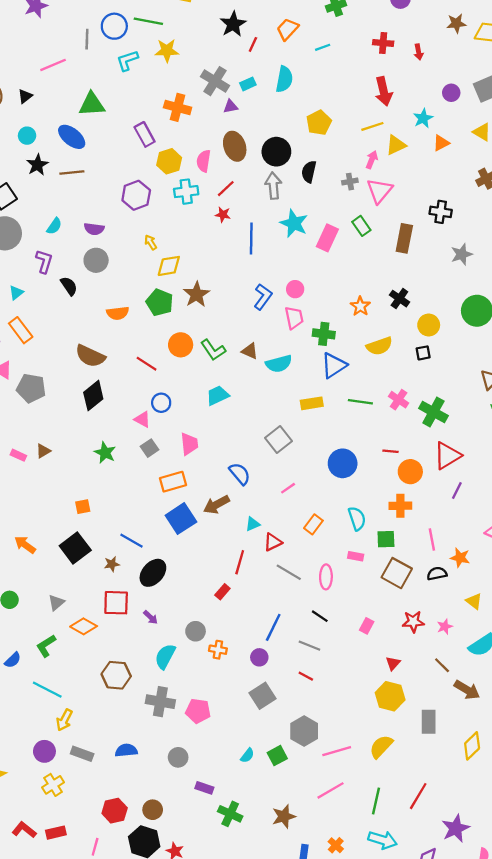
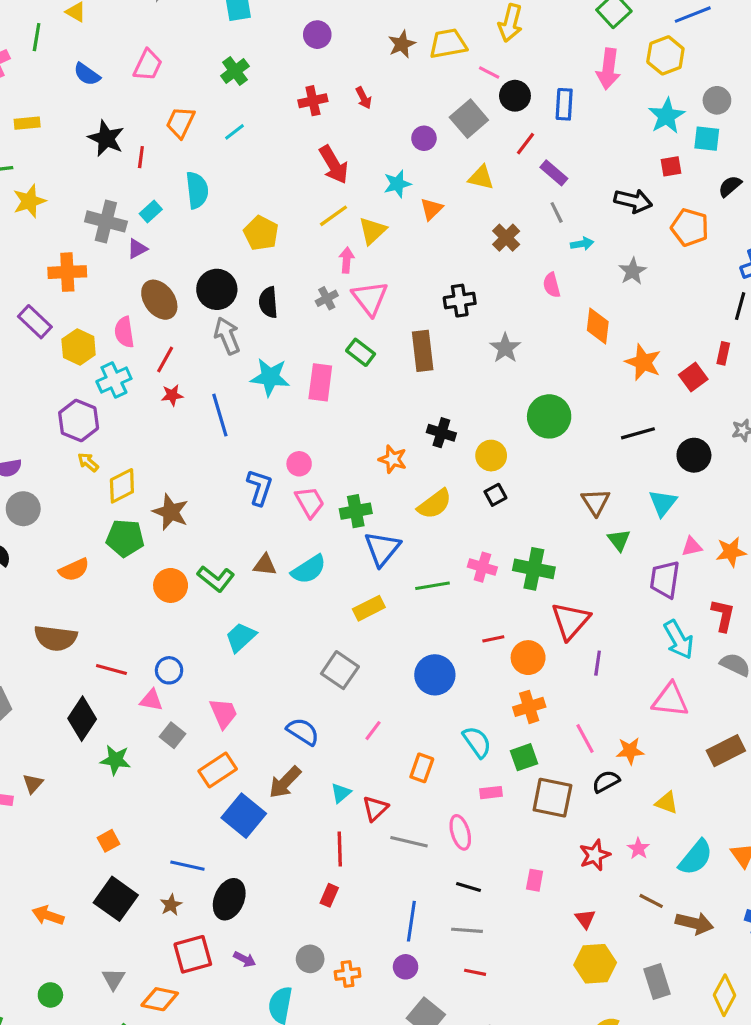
cyan star: (423, 118) -> (397, 184), turned 30
purple hexagon: (136, 195) -> (79, 420), moved
red line: (147, 364) -> (111, 669), moved
black diamond: (93, 396) -> (82, 719), moved

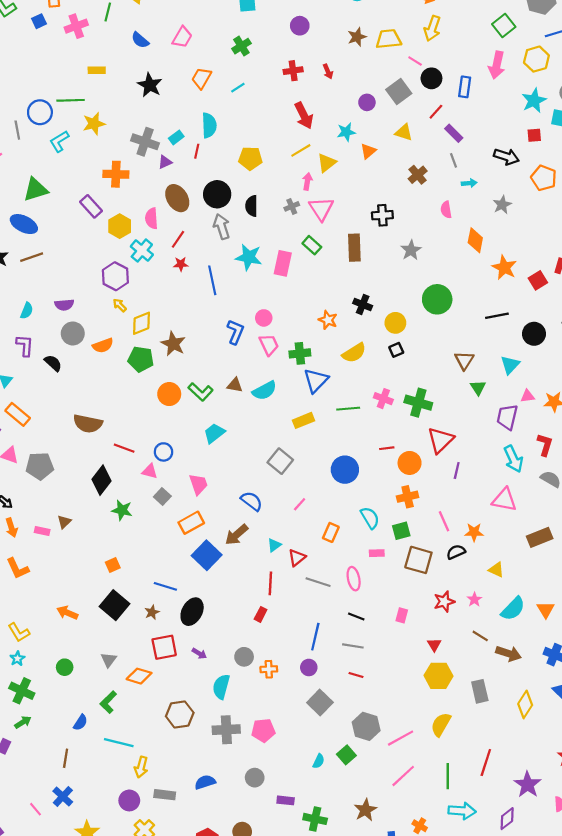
red line: (141, 157) -> (197, 151), moved
yellow pentagon: (261, 233) -> (250, 158), turned -30
cyan cross: (114, 380) -> (142, 251), turned -30
orange semicircle: (74, 570) -> (103, 345), moved

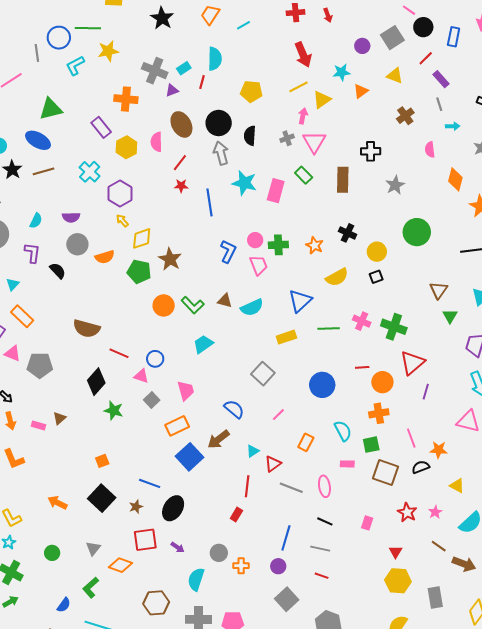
cyan cross: (142, 251) -> (90, 172), moved
green cross: (300, 353) -> (278, 245), moved
red star: (444, 602) -> (407, 512), turned -30

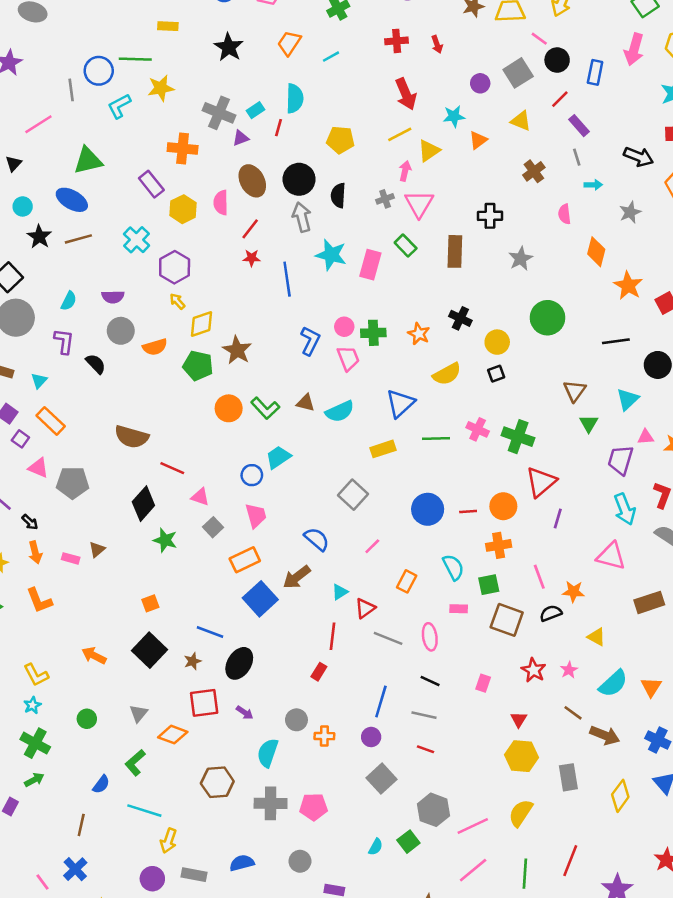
blue circle: (155, 359) -> (252, 475), moved
red line: (362, 367) -> (468, 512), moved

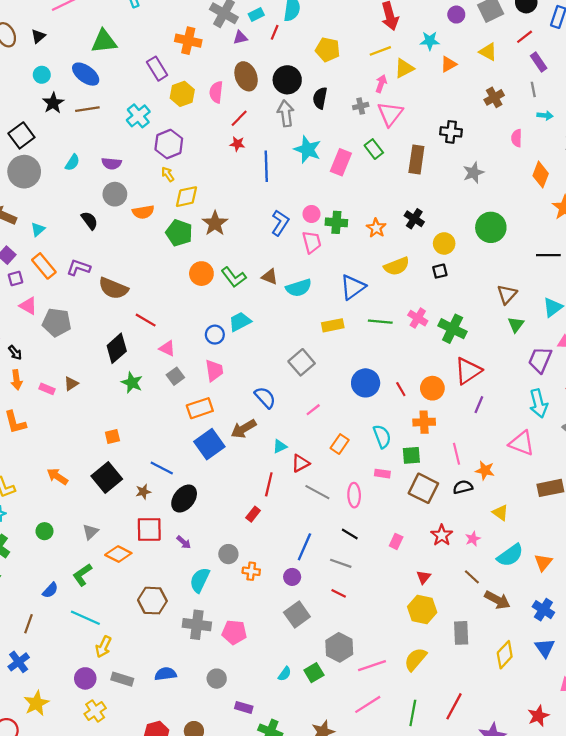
purple L-shape: (64, 341) -> (79, 268), moved, turned -85
purple square: (20, 439) -> (16, 279), turned 32
red line: (468, 512) -> (401, 389), turned 56

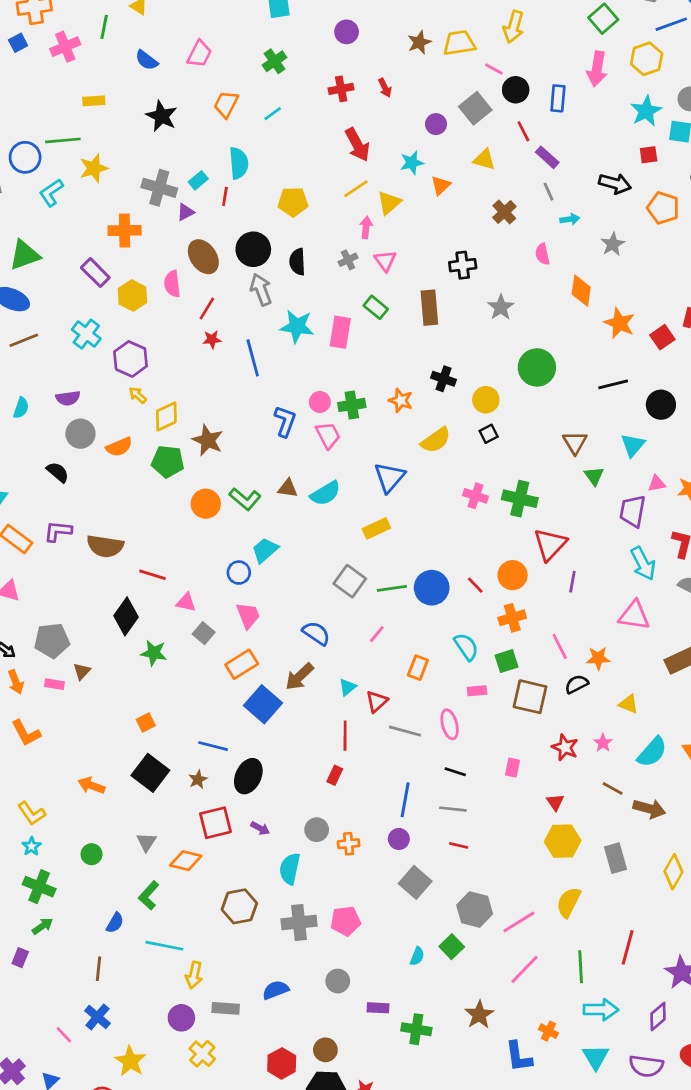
red line: (525, 37) -> (523, 131), turned -66
pink triangle: (390, 114) -> (385, 261), size x0.7
gray pentagon: (57, 322) -> (52, 641), moved
green line: (380, 322) -> (392, 588), moved

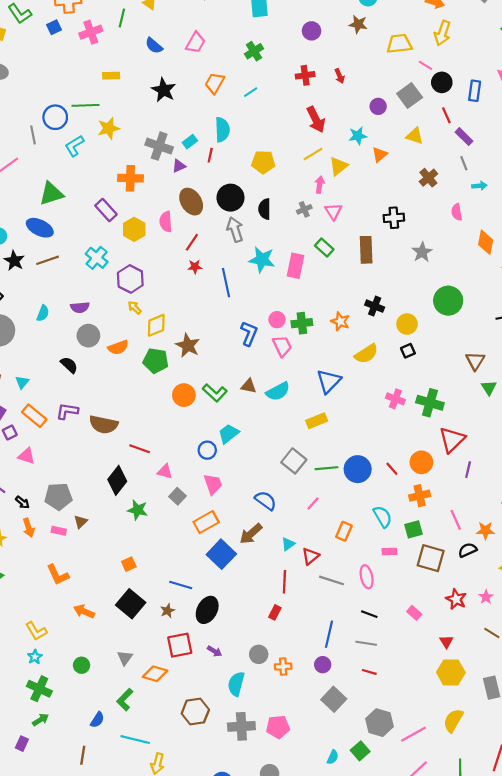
brown star: (419, 42) -> (358, 24), moved, turned 30
orange L-shape: (26, 733) -> (58, 575), moved
pink rectangle: (512, 768) -> (414, 613), turned -64

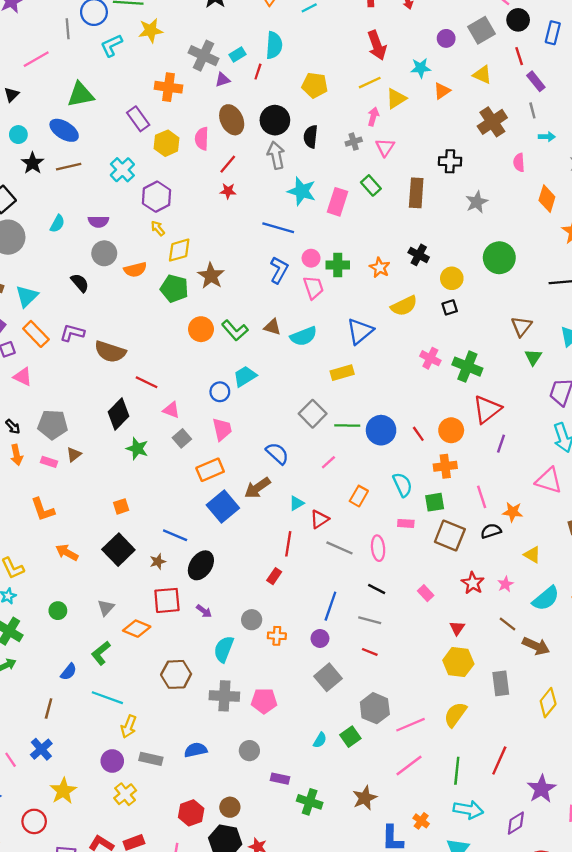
brown cross: (428, 178) -> (492, 122), size x1.4
blue line: (226, 283) -> (278, 228), moved, turned -68
cyan triangle: (22, 382) -> (27, 296), size x1.5

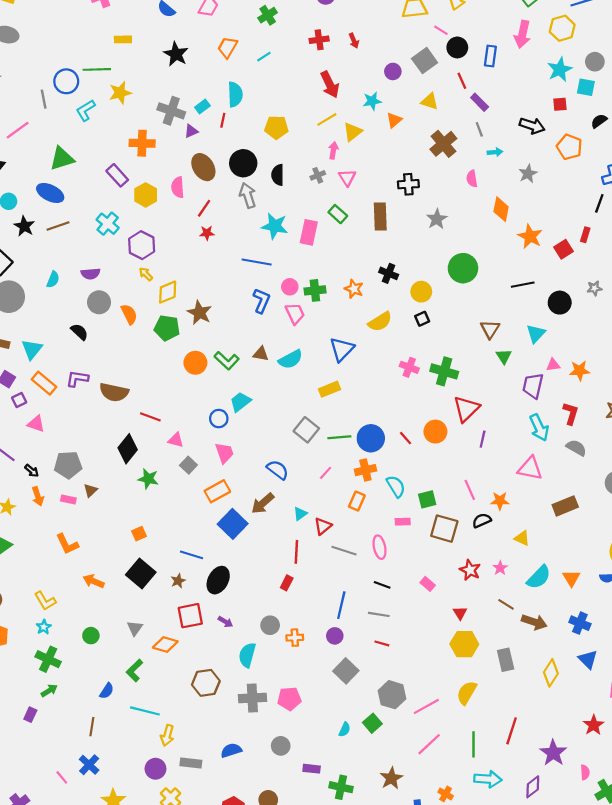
orange semicircle: (135, 270) -> (129, 314), turned -96
orange cross: (445, 466) -> (365, 470), moved

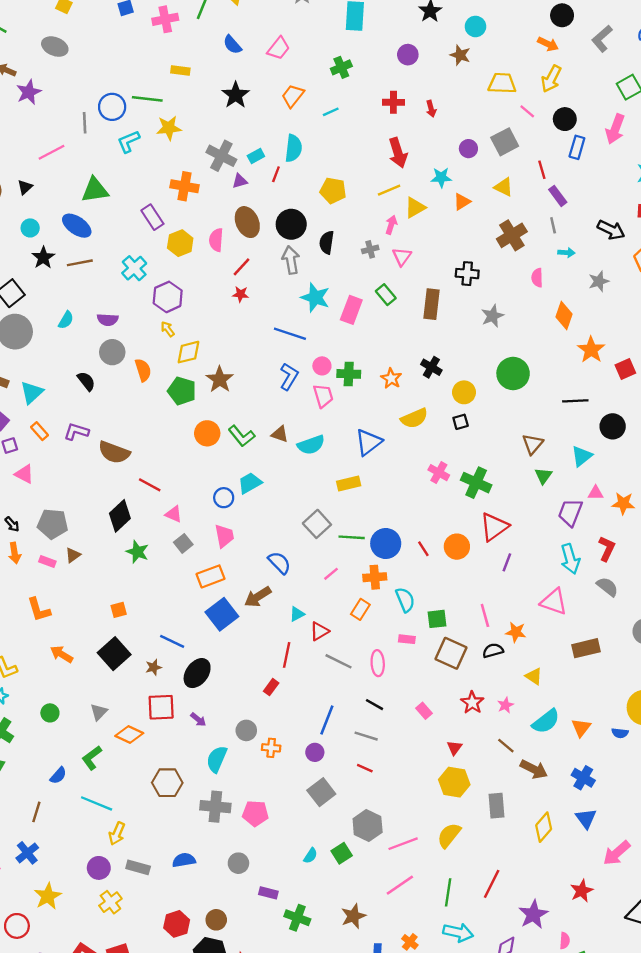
black circle: (457, 47) -> (565, 119), moved
orange rectangle: (44, 383) -> (39, 431), size x0.7

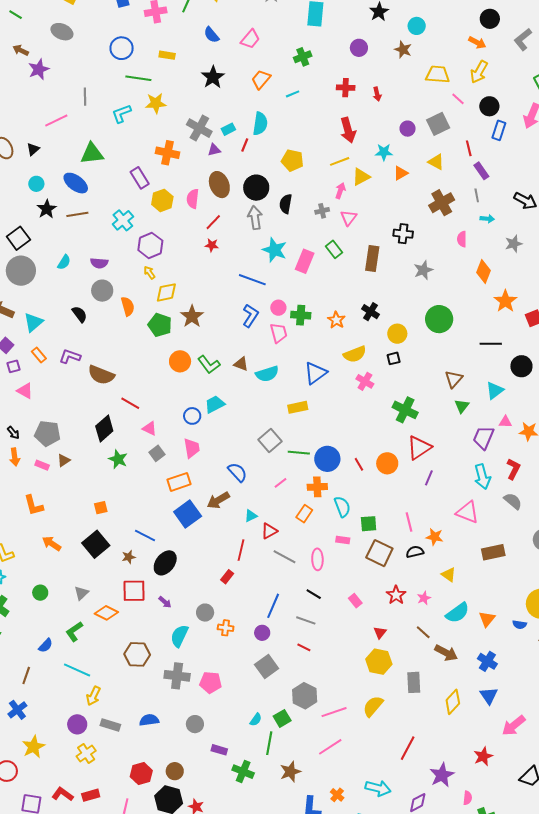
blue circle: (112, 107) -> (122, 48), moved
pink cross: (439, 473) -> (365, 381), moved
green line: (448, 892) -> (269, 743), moved

